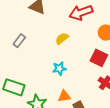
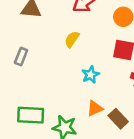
cyan star: (59, 68) -> (91, 75), moved

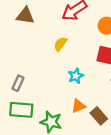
gray rectangle: (21, 57) -> (18, 83), moved

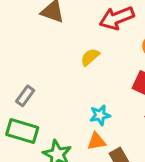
cyan star: (76, 76) -> (100, 115), moved

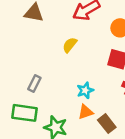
gray rectangle: (25, 96) -> (34, 83), moved

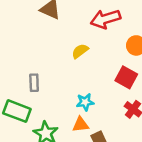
gray rectangle: (34, 83) -> (34, 83), turned -42

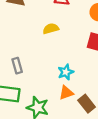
yellow semicircle: (80, 51) -> (51, 29), turned 35

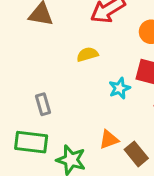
cyan star: (66, 72) -> (120, 88), moved

